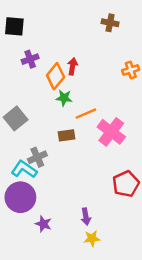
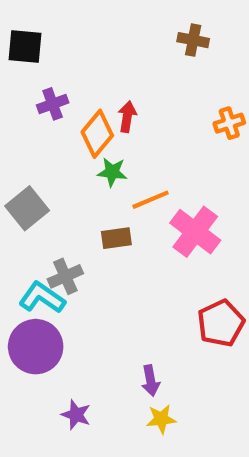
purple star: (43, 224) -> (76, 415), moved

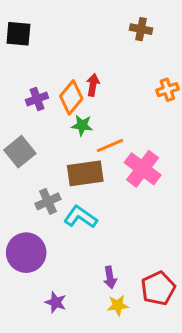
purple cross: (53, 104) -> (37, 99), moved
brown rectangle: (116, 238) -> (85, 173), size x1.6
cyan L-shape: (42, 298) -> (80, 217), moved
red pentagon: (221, 323) -> (158, 288), moved

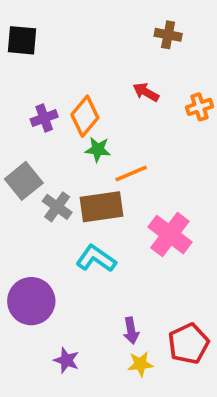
red arrow: (93, 85) -> (146, 92), moved, turned -70
pink cross: (143, 169) -> (170, 235), moved
gray cross: (48, 201) -> (57, 207), moved, turned -30

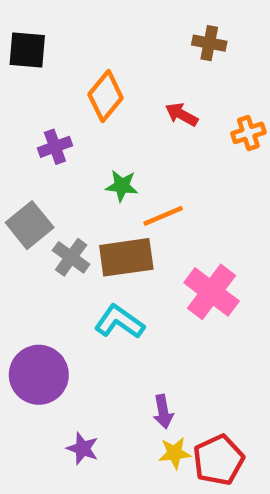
orange diamond: (85, 116) -> (106, 96), moved
red pentagon: (188, 344) -> (218, 460), moved

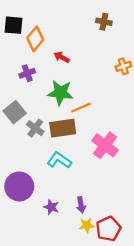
orange diamond: (106, 96) -> (35, 39), moved
red arrow: (182, 115) -> (62, 57), moved
green star: (122, 186) -> (60, 93), size x1.6
purple star: (83, 448) -> (51, 207), moved

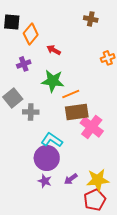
gray cross: (35, 128) -> (31, 112), turned -35
brown rectangle: (63, 128) -> (77, 112), moved
purple circle: (19, 186) -> (47, 158), moved
purple arrow: (81, 205) -> (71, 179), turned 64
yellow star: (87, 225) -> (98, 180), moved, size x1.6

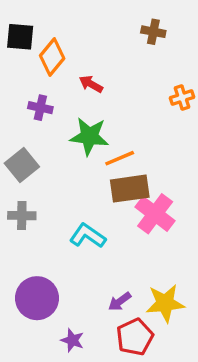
purple cross: (24, 64) -> (40, 108), turned 32
gray cross: (31, 112) -> (22, 216), moved
purple circle: (47, 158) -> (37, 298), moved
purple star: (45, 181) -> (72, 340), moved
red pentagon: (95, 200) -> (135, 337), moved

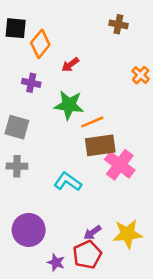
red arrow: (91, 84) -> (70, 65), turned -66
orange cross: (182, 97) -> (141, 75), turned -30
gray square: (22, 165) -> (17, 127), turned -35
red pentagon: (135, 337) -> (87, 255), moved

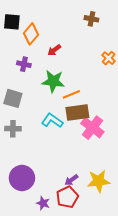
cyan L-shape: (68, 182) -> (52, 121), moved

